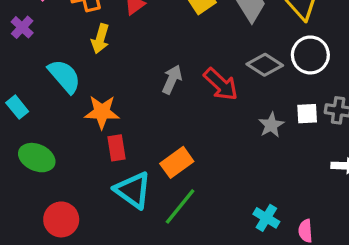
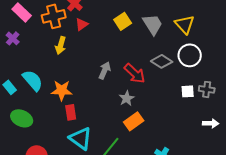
cyan semicircle: (64, 76) -> (33, 80), moved
gray star: (271, 125) -> (127, 98), moved
orange rectangle: (177, 162) -> (134, 121), moved

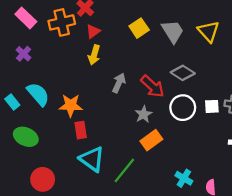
purple cross: (13, 38) -> (24, 54), moved
yellow arrow: (61, 45) -> (94, 55), moved
white circle: (190, 55) -> (183, 108), moved

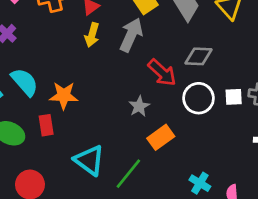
gray diamond: (183, 73) -> (198, 56), turned -30
gray arrow: (119, 83) -> (131, 35), moved, size x1.4
gray star: (144, 114) -> (139, 106), moved
red rectangle: (81, 130) -> (46, 125), moved

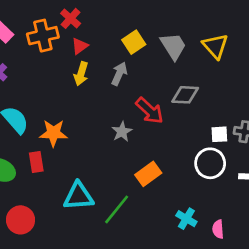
gray arrow: (131, 35) -> (119, 74), size x0.7
white circle: (198, 98) -> (210, 163), moved
gray star: (139, 106) -> (122, 132), moved
cyan triangle: (89, 160) -> (78, 196), turned -40

